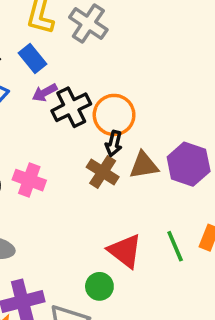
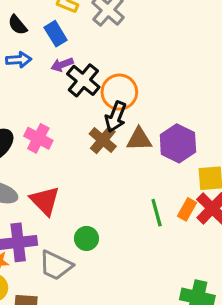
black cross: (71, 107) -> (83, 80), turned -32
black arrow: (114, 144) -> (116, 117), size x1.4
red triangle: (125, 251) -> (45, 201), moved

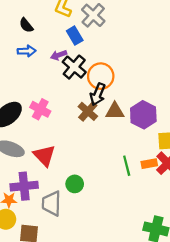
blue rectangle: (56, 34) -> (75, 36), moved
orange rectangle: (187, 209) -> (149, 164), turned 49
gray trapezoid: (56, 265) -> (52, 203), turned 65

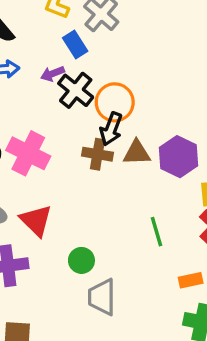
pink cross: (40, 109) -> (28, 153), size x1.4
brown cross: (88, 111) -> (98, 154), turned -30
orange rectangle: (149, 164) -> (191, 280), moved
gray trapezoid: (52, 203) -> (102, 297), moved

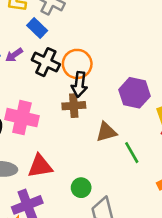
purple arrow: (53, 74) -> (14, 55), moved
brown triangle: (137, 153) -> (106, 132), moved
red triangle: (36, 220) -> (40, 166), turned -40

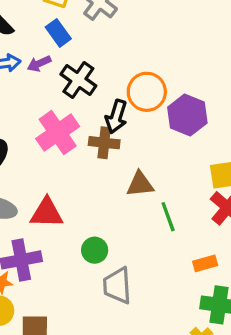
blue rectangle: (37, 28) -> (58, 33), moved
orange circle: (77, 64) -> (147, 92), moved
purple hexagon: (135, 93) -> (187, 115), moved
pink cross: (22, 118) -> (58, 133), moved, turned 32

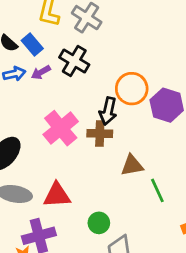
blue rectangle: (58, 33) -> (32, 44), moved
black cross: (78, 80) -> (74, 61), moved

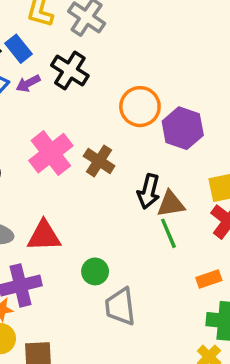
black arrow: (108, 111) -> (149, 191), moved
brown cross: (100, 133) -> (99, 161), turned 30
brown triangle: (132, 165) -> (171, 204), moved

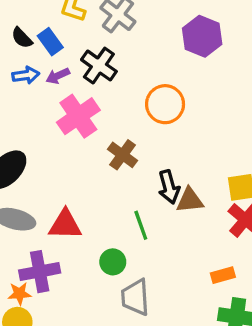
purple hexagon: (183, 128) -> (202, 36), moved
pink cross: (51, 153) -> (78, 116), moved
black arrow: (149, 191) -> (169, 187), turned -32
green line: (168, 233) -> (141, 225), moved

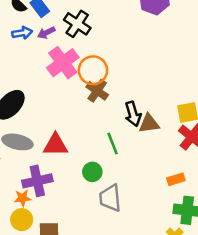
orange circle: (165, 104) -> (93, 70), moved

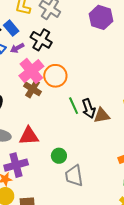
brown cross: (97, 91) -> (32, 89), moved
green line: (113, 144) -> (74, 106), moved

